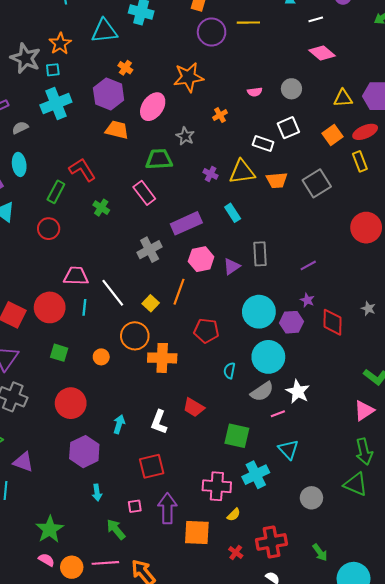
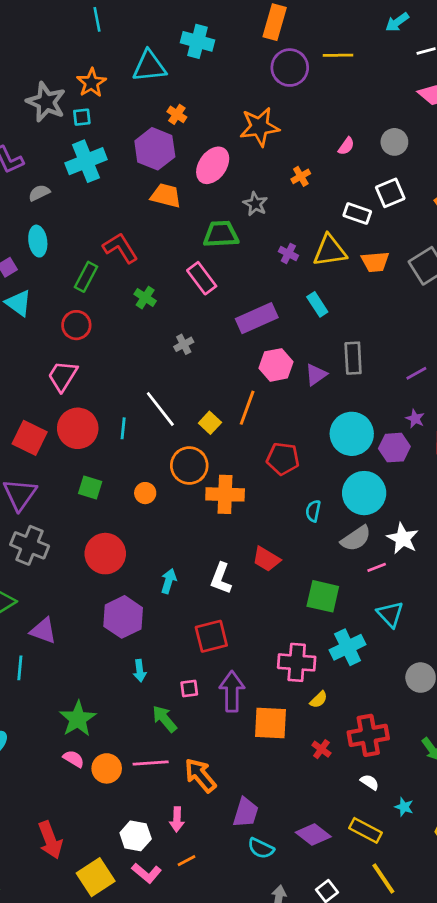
pink semicircle: (255, 92) -> (346, 146), turned -48
gray cross: (150, 250) -> (184, 344), moved, size x0.6
pink trapezoid: (76, 276) -> (63, 376), moved, turned -60

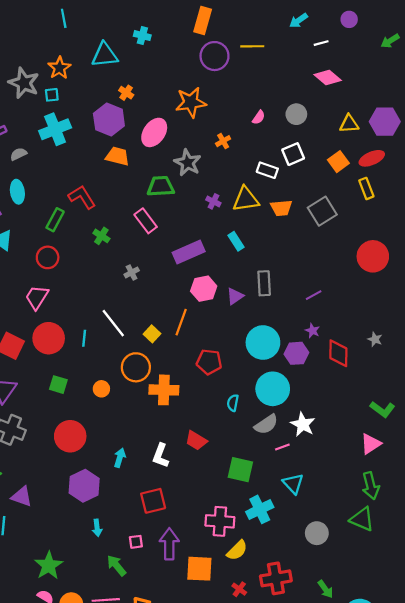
cyan cross: (198, 41) -> (142, 36), size x0.7
gray star: (255, 204) -> (188, 163), size x1.4
yellow semicircle: (319, 700) -> (237, 550), size x1.5

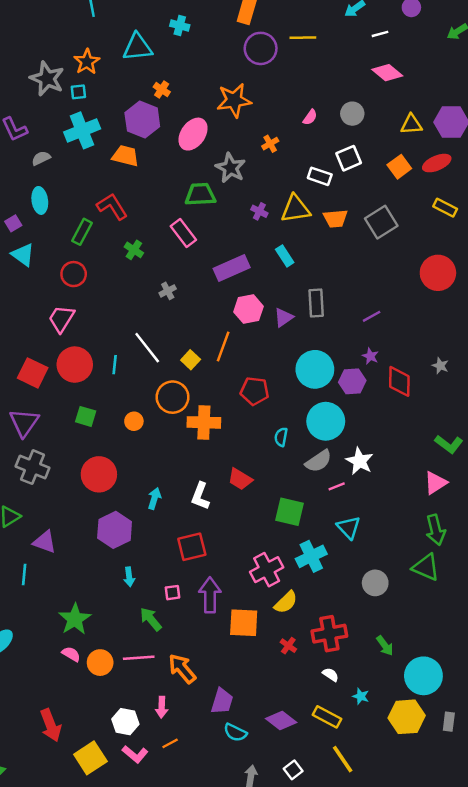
orange trapezoid: (118, 156) -> (125, 156), moved
yellow rectangle: (366, 188) -> (445, 208), moved, turned -42
pink cross: (220, 521) -> (267, 570), turned -32

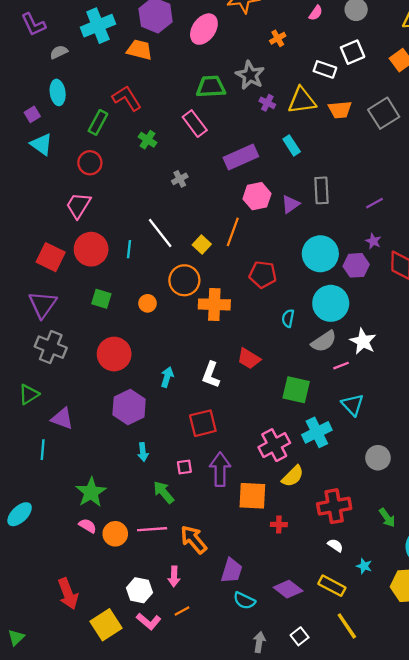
gray star: (230, 168) -> (250, 75), moved
red cross: (288, 646) -> (279, 525), moved, turned -35

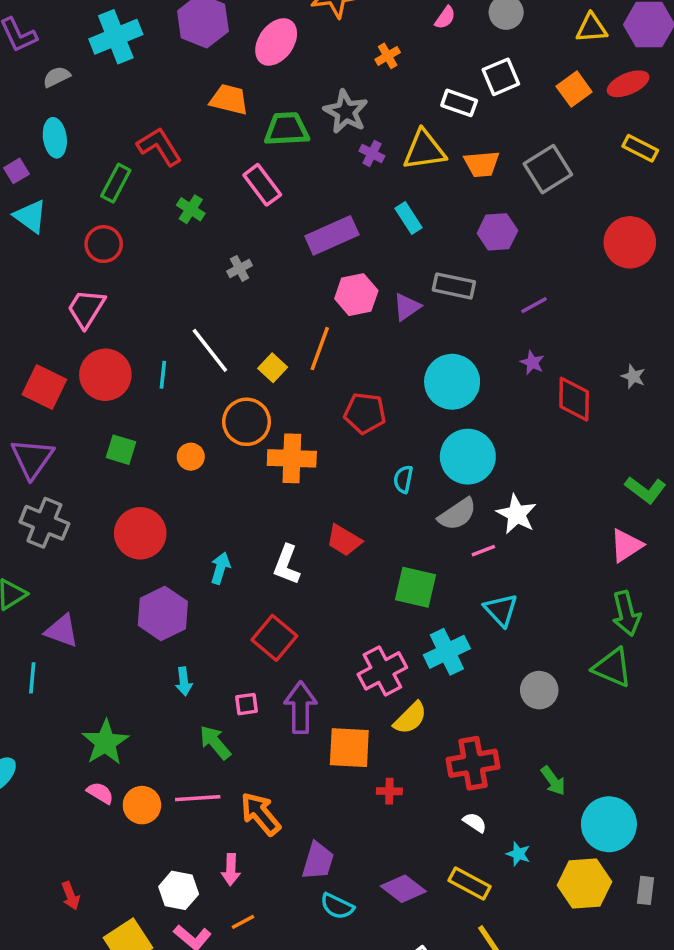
orange trapezoid: (139, 50) -> (229, 99), moved
gray rectangle: (321, 190) -> (454, 286), turned -75
purple hexagon: (356, 265) -> (497, 232), moved
red square: (203, 423) -> (274, 638), turned -36
red arrow: (68, 594) -> (71, 896), size x0.6

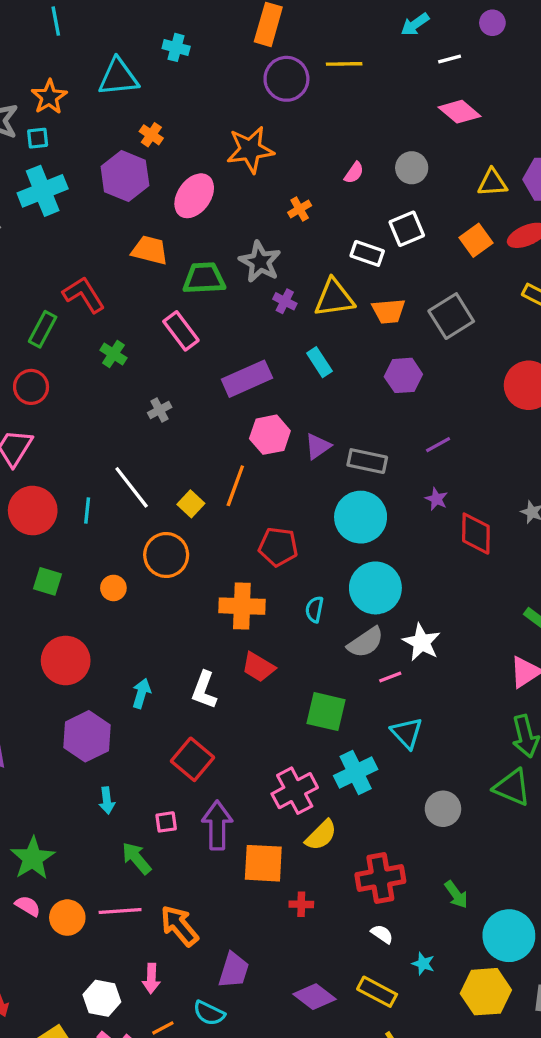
gray rectangle: (454, 286) -> (367, 461), moved
orange cross: (292, 458) -> (242, 606), moved
cyan semicircle: (337, 906) -> (209, 1013), moved

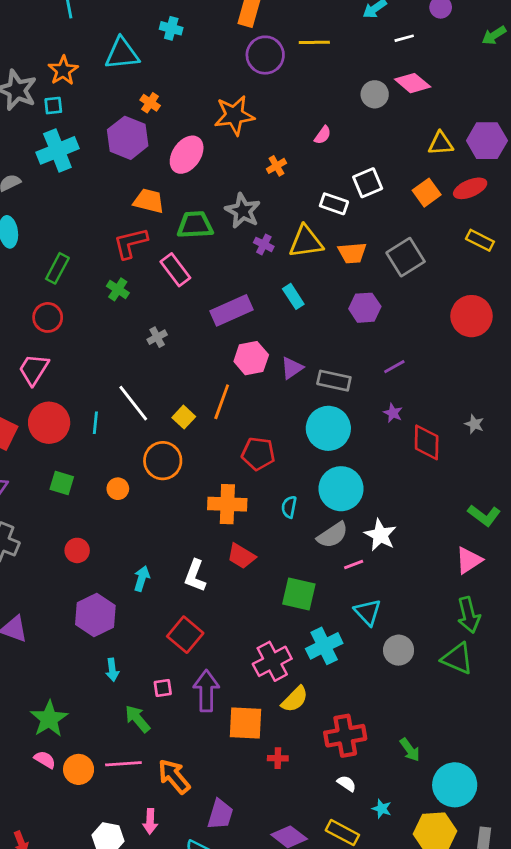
gray circle: (412, 168) -> (375, 94), moved
red L-shape: (84, 295) -> (130, 243), moved, turned -72
red circle: (66, 660) -> (77, 550), size x0.6
gray circle: (443, 809) -> (399, 650), moved

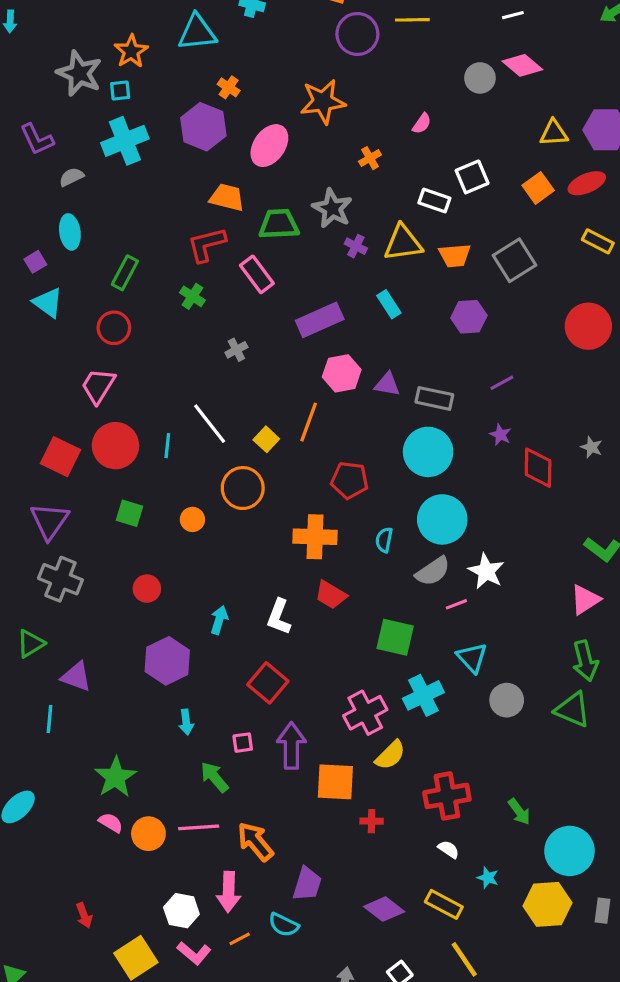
purple triangle: (292, 368) -> (387, 384), turned 45
pink arrow: (150, 821) -> (229, 892), size x1.4

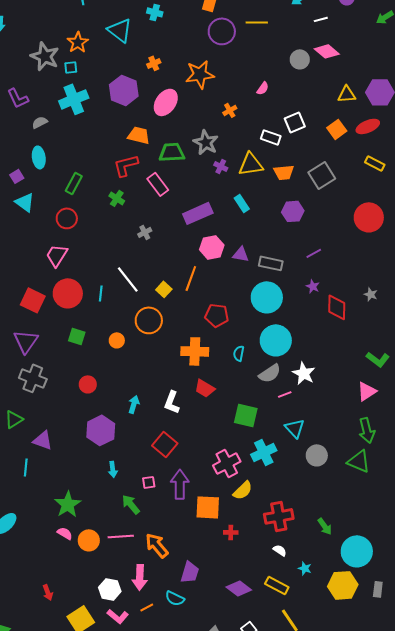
cyan triangle: (197, 32) -> (120, 30), turned 44
orange cross: (229, 87) -> (154, 63), moved, turned 32

